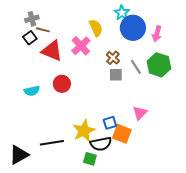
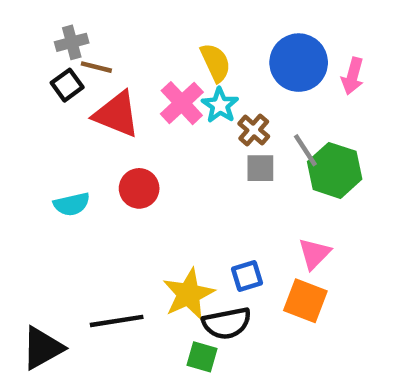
cyan star: (122, 13) -> (220, 105), moved
green hexagon: (159, 65) -> (335, 170), moved
orange square: (122, 134) -> (305, 301), moved

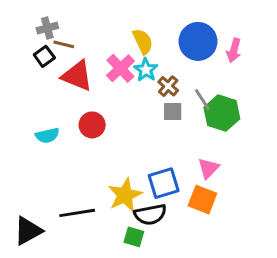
blue square: (247, 276) -> (164, 183), size x1.5

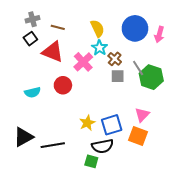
brown line: (64, 44) -> (58, 27), moved
pink cross: (120, 68) -> (83, 62), moved
yellow star: (125, 195) -> (87, 123), moved, size x0.7
black triangle: (28, 231) -> (23, 137), moved

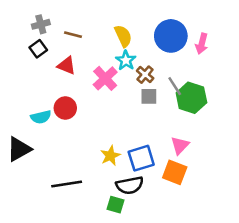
red triangle: (53, 52) -> (67, 66), size x0.7
red circle: (63, 85) -> (65, 108), moved
black triangle: (23, 137) -> (19, 149), moved

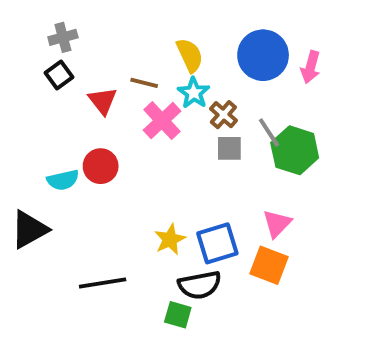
brown line: (73, 35) -> (144, 83), moved
red triangle: (67, 66) -> (103, 101), turned 30

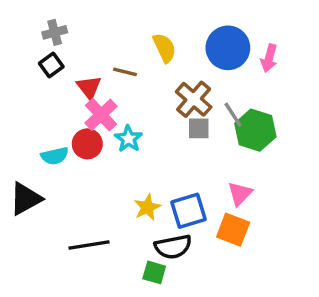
cyan star: (194, 93) -> (128, 139), moved
brown cross: (223, 115) -> (194, 99), size x1.5
pink cross: (162, 121) -> (101, 115), moved

